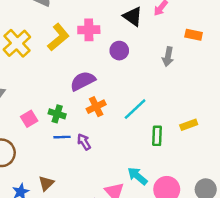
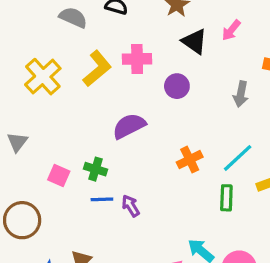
orange cross: (96, 107) -> (190, 160), moved
cyan line: (135, 109) -> (238, 158), moved
pink square: (29, 119) -> (59, 175), turned -35

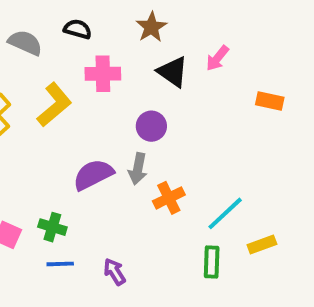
pink cross: (137, 59) -> (103, 74), moved
gray arrow: (241, 94) -> (138, 169), moved
orange cross: (190, 160) -> (169, 198), moved
purple arrow: (131, 206) -> (114, 272), moved

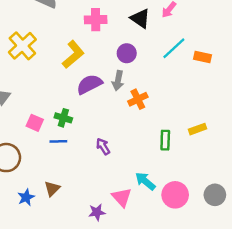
orange rectangle: (270, 101) -> (202, 57), moved
yellow L-shape: (54, 105) -> (73, 54), moved
cyan line: (225, 213) -> (174, 48), moved
blue line: (60, 264) -> (58, 141), moved

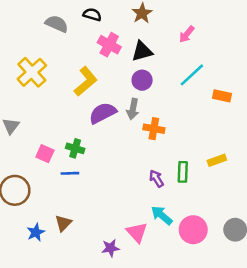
black triangle: (140, 18) -> (142, 51), moved, turned -50
pink cross: (96, 20) -> (109, 45), turned 30
orange rectangle: (202, 57) -> (222, 96), moved
orange cross: (138, 99) -> (154, 129), turned 36
purple arrow: (103, 146) -> (156, 179), moved

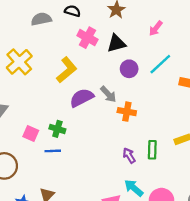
gray semicircle: (57, 24) -> (41, 19), turned -36
purple circle: (142, 80) -> (129, 69), moved
gray arrow: (133, 109) -> (108, 94), turned -54

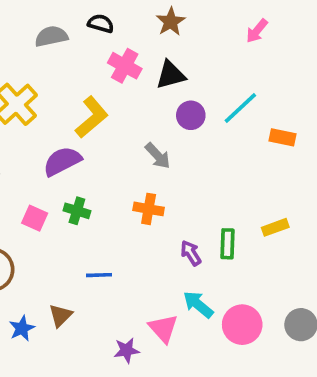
pink arrow: (156, 28) -> (257, 31), moved
purple semicircle: (82, 98) -> (62, 161), moved
orange cross: (127, 112) -> (149, 209), moved
blue line: (53, 151) -> (99, 275), moved

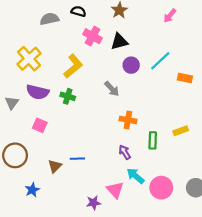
purple semicircle: (62, 161) -> (38, 92), moved, turned -140
orange cross: (149, 209) -> (128, 120), moved
green cross: (77, 211) -> (68, 96), moved
purple arrow: (191, 253) -> (125, 152), moved
brown triangle: (60, 315) -> (55, 166), moved

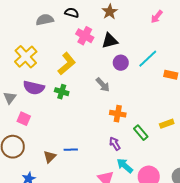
pink square: (40, 125) -> (24, 119), moved
green rectangle: (153, 140) -> (141, 133), turned -42

